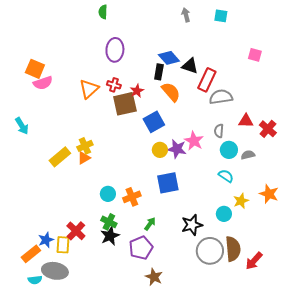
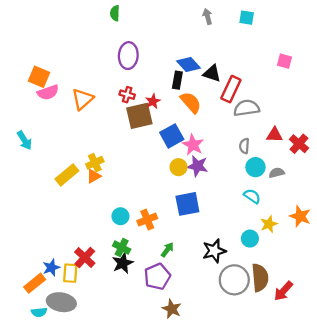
orange triangle: (89, 89) -> (83, 99), moved
pink star: (194, 141) -> (193, 145), moved

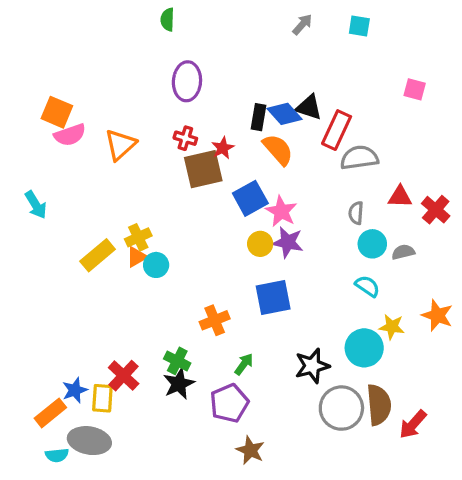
gray arrow: (207, 17) -> (302, 24), turned 56
blue diamond: (189, 64) -> (285, 114), moved
cyan circle: (120, 216) -> (156, 265), moved
yellow star: (269, 224) -> (392, 327), turned 30
cyan circle: (250, 239) -> (364, 348), size x1.5

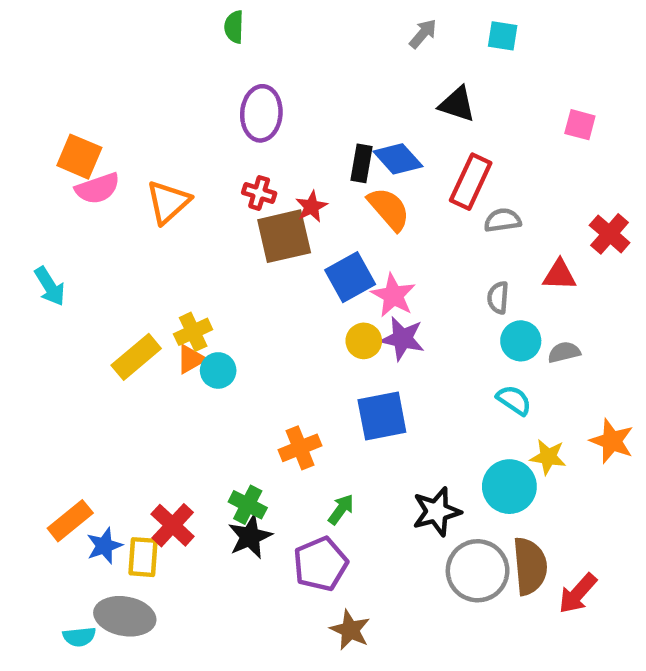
black triangle: (309, 107) -> (457, 104), moved
gray semicircle: (359, 158) -> (503, 220), size x0.7
red cross: (436, 210) -> (610, 234), moved
orange rectangle: (50, 413) -> (70, 521), moved

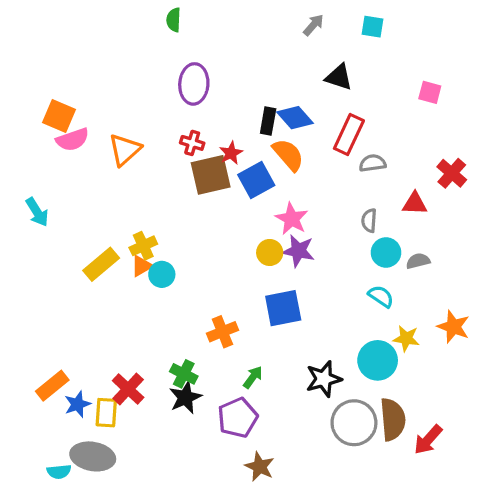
blue square: (350, 277) -> (256, 180), moved

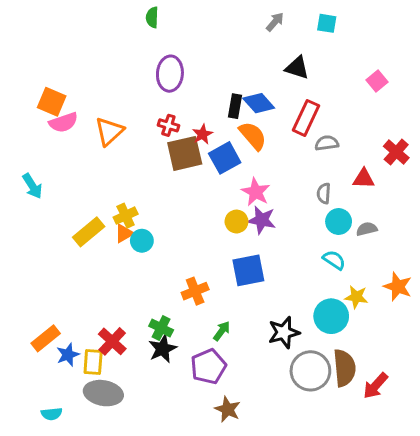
pink square: (430, 92) -> (377, 81), turned 36
gray ellipse: (93, 456) -> (103, 393), moved

